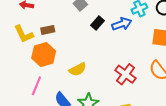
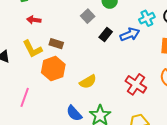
brown rectangle: (48, 30) -> (56, 44), turned 32
pink line: (36, 86) -> (25, 97), moved

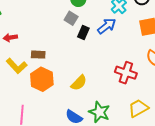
gray square: (88, 16) -> (71, 18), moved

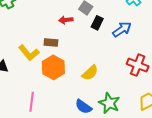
blue arrow: (107, 26) -> (122, 29), moved
red arrow: (10, 38) -> (66, 20), moved

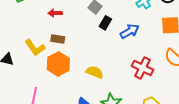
red arrow: (66, 20) -> (55, 13), moved
yellow semicircle: (90, 73) -> (95, 72), turned -120

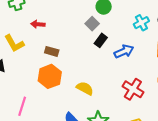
red arrow: (55, 13) -> (38, 24), moved
yellow L-shape: (35, 48) -> (14, 43), moved

